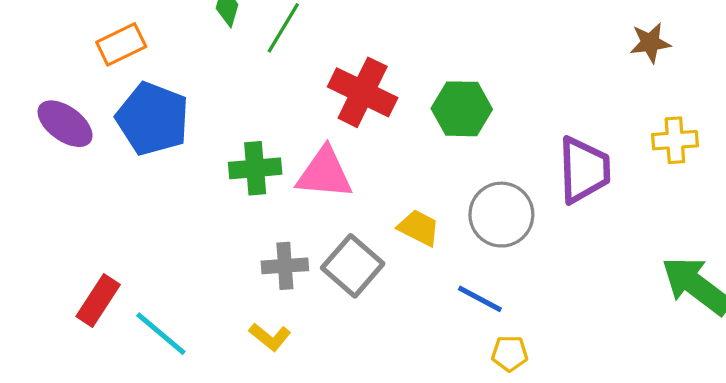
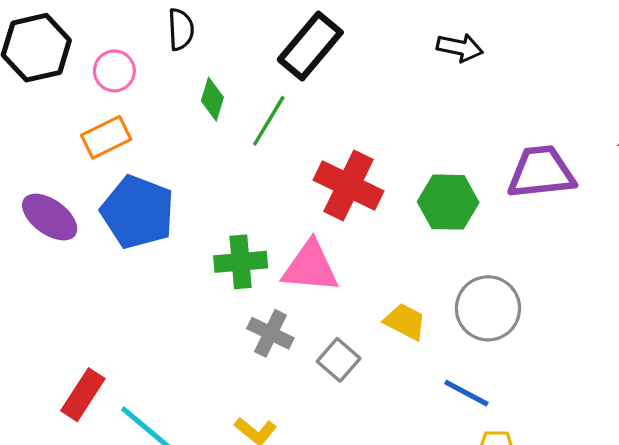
purple trapezoid: (584, 170) -> (541, 172), moved, turned -94
gray cross: (285, 266) -> (270, 333), moved, turned 30
gray square: (353, 266) -> (339, 360), size x0.7

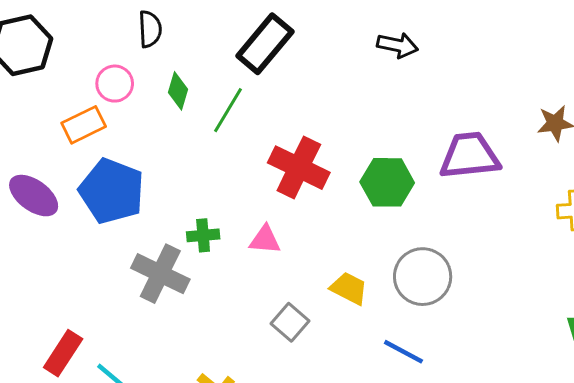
pink circle: (114, 71) -> (115, 84), moved
green cross: (241, 262) -> (203, 235), size x0.7
pink triangle: (310, 267) -> (265, 240), size x0.6
gray cross: (270, 333) -> (160, 274), moved, size x1.4

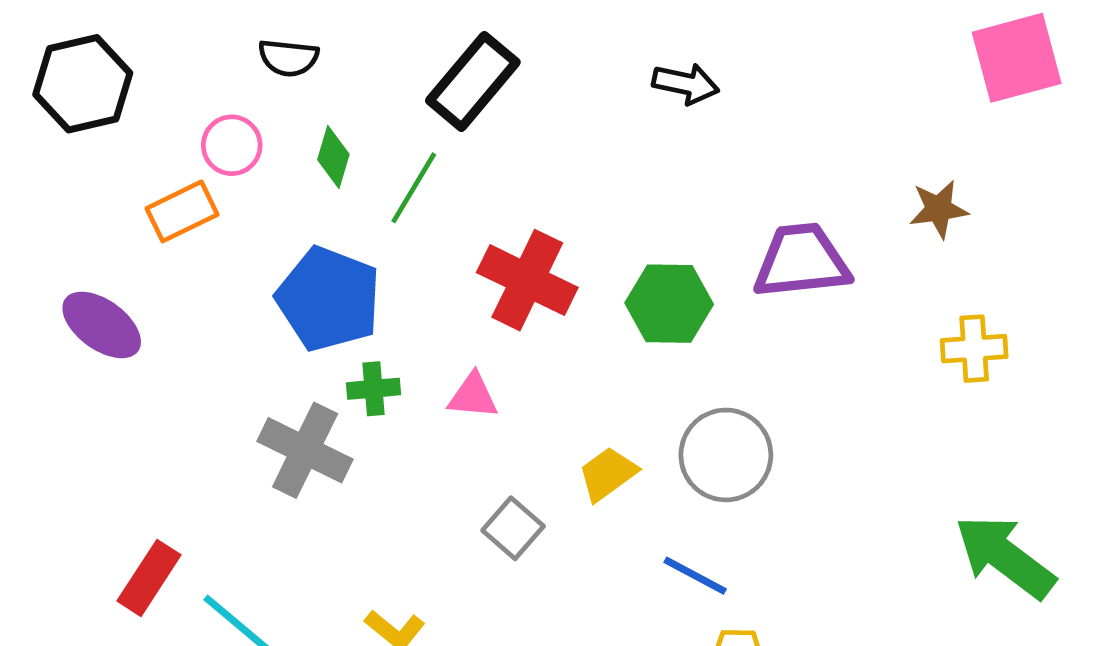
black semicircle: (150, 29) -> (288, 58), turned 99
blue pentagon: (112, 191) -> (329, 299), moved
yellow trapezoid: (349, 288) -> (608, 474), turned -63

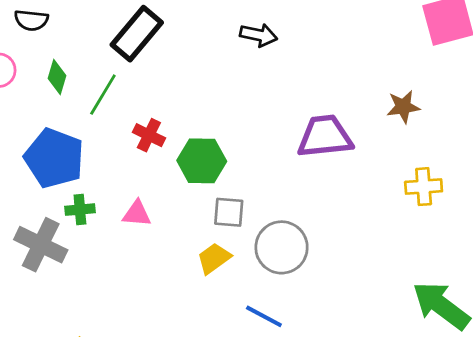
red cross: (527, 280) -> (149, 135), moved, size x0.6
green hexagon: (669, 304) -> (202, 161), moved
gray square: (513, 528) -> (229, 212), moved, turned -36

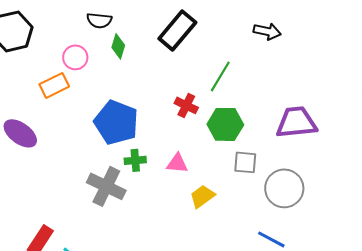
green diamond: (57, 77) -> (118, 46), moved
green line: (103, 95) -> (220, 76), moved
purple trapezoid: (325, 136) -> (296, 122), moved
yellow trapezoid: (214, 258) -> (202, 196), moved

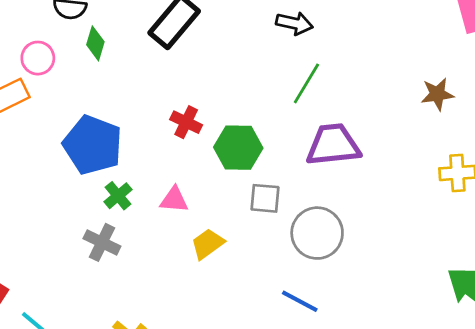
green line: (220, 76) -> (306, 83), moved
green cross: (135, 160) -> (118, 196), turned -35
gray cross: (106, 186) -> (102, 242), moved, size x0.7

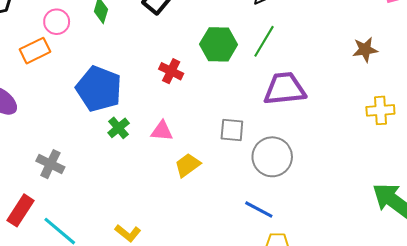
green hexagon: (238, 148) -> (219, 44), moved
gray cross: (102, 242) -> (50, 164), moved

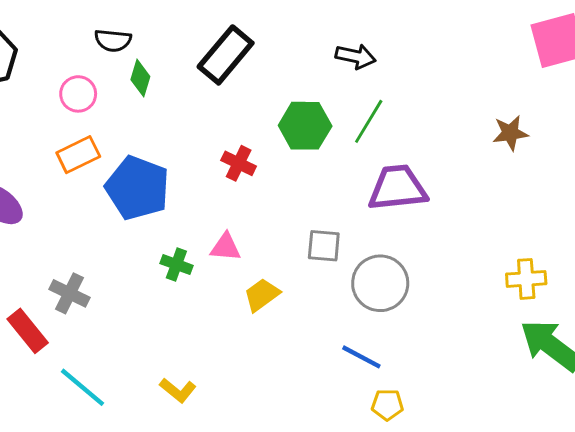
orange rectangle: (35, 51) -> (78, 155), moved
yellow cross: (380, 110) -> (526, 279), moved
green cross: (119, 128) -> (176, 264), moved, turned -30
red rectangle: (21, 210) -> (28, 331), moved, turned -72

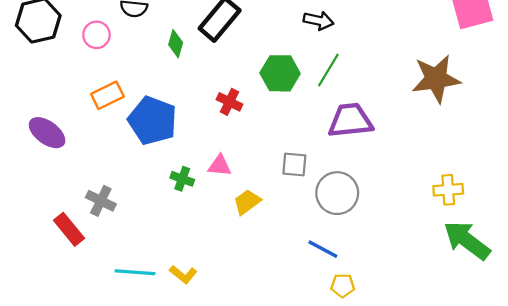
green diamond: (140, 78) -> (176, 44), moved
pink circle: (78, 94) -> (96, 35), moved
brown star: (510, 133) -> (436, 79), size x1.8
cyan line: (82, 387) -> (135, 272), moved, turned -36

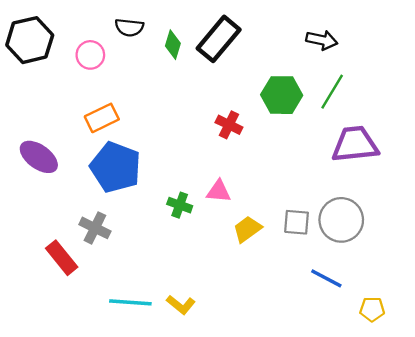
green diamond: (176, 44) -> (173, 45), moved
blue pentagon: (153, 121) -> (116, 167), moved
gray square: (294, 165) -> (297, 222), moved
yellow pentagon: (343, 285) -> (372, 309), moved

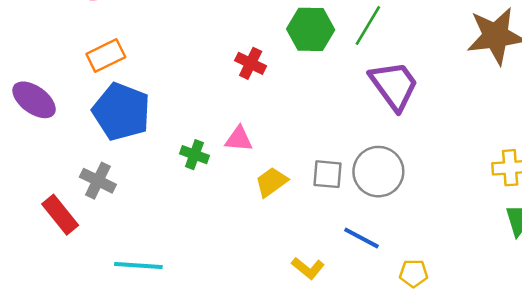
purple trapezoid: (355, 144) -> (394, 85), turned 60
yellow L-shape: (181, 305) -> (308, 268), moved

